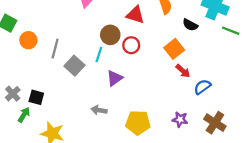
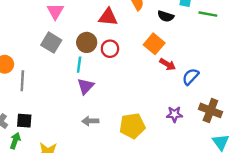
gray line: (55, 49) -> (22, 81), moved
gray square: (74, 66) -> (51, 43), moved
purple triangle: (114, 78) -> (86, 86), moved

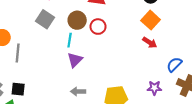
orange square: (154, 44) -> (151, 20), moved
blue semicircle: (190, 77) -> (174, 64), moved

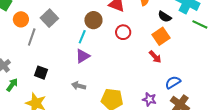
gray square: (45, 19) -> (49, 18), moved
red circle: (98, 27) -> (123, 32), moved
black square: (18, 89) -> (41, 73), moved

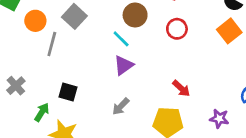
cyan line: (82, 37) -> (121, 39), turned -64
red arrow: (155, 57) -> (181, 88), moved
green arrow: (12, 85) -> (42, 112), moved
gray arrow: (79, 86) -> (121, 106), turned -56

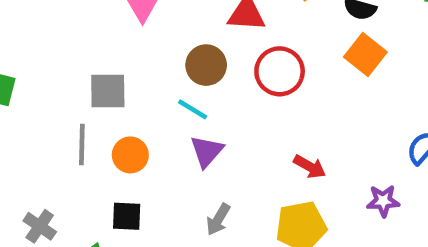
gray square: (74, 16) -> (108, 91), turned -30
orange circle: (35, 21) -> (130, 155), moved
red circle: (177, 29) -> (280, 71), size x1.4

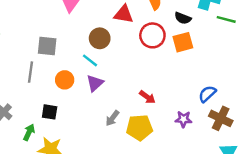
orange square: (365, 54) -> (183, 42), turned 30
red circle: (280, 71) -> (152, 35), moved
orange circle: (130, 155) -> (65, 80), moved
gray arrow: (218, 219) -> (112, 118), moved

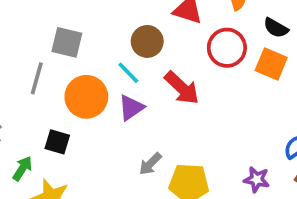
orange square: (183, 42) -> (271, 64), turned 30
orange circle: (65, 80) -> (86, 97), size x1.5
red arrow: (147, 97) -> (182, 88), moved, size x1.5

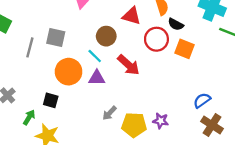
black semicircle: (276, 28) -> (176, 24), moved
gray line: (37, 78) -> (30, 47), moved
purple triangle: (131, 108) -> (97, 78), turned 36
purple star: (257, 179) -> (161, 121), moved

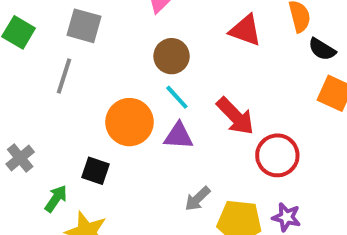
brown circle: (106, 36) -> (172, 56), moved
gray square: (56, 38) -> (84, 26), moved
red circle: (156, 39) -> (277, 155), moved

